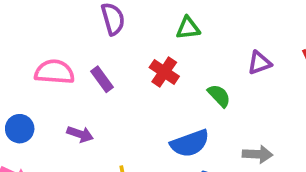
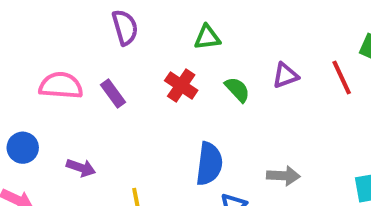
green semicircle: (219, 96) -> (237, 90), moved
purple arrow: (80, 134) -> (81, 168), moved
blue semicircle: (190, 143) -> (209, 164), turned -63

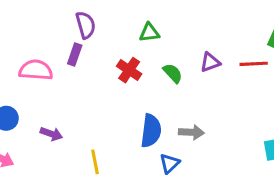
red line: (342, 77) -> (254, 64), turned -68
purple rectangle: (113, 94) -> (75, 54), moved, turned 55
gray arrow: (283, 176) -> (191, 132), moved

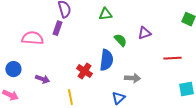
red line: (254, 64) -> (172, 58), moved
red cross: (129, 70) -> (84, 71), moved
blue semicircle: (151, 131) -> (106, 60), moved

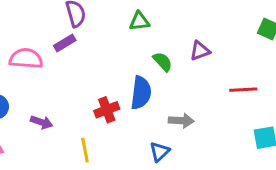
purple rectangle: (57, 28) -> (65, 43), turned 40
red cross: (84, 71) -> (107, 110), turned 35

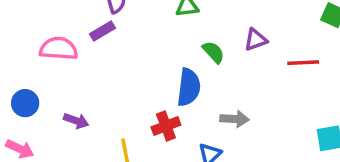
red line: (243, 90) -> (303, 63), moved
red cross: (107, 110) -> (166, 126), moved

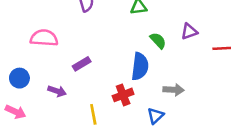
purple rectangle: (103, 31) -> (82, 64), moved

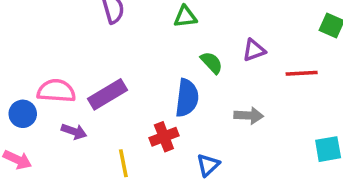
pink semicircle: (44, 38) -> (56, 91), moved
purple rectangle: (82, 64) -> (107, 94), size x1.5
gray arrow: (174, 90) -> (249, 116), moved

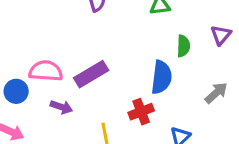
purple triangle: (254, 50) -> (221, 35), turned -30
green semicircle: (212, 63) -> (183, 46), turned 45
gray arrow: (249, 116) -> (216, 93), turned -45

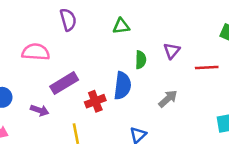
pink semicircle: (46, 71) -> (36, 52), moved
red cross: (141, 112) -> (95, 101), moved

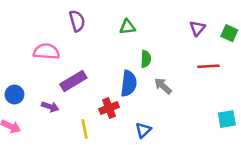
purple triangle: (172, 51) -> (197, 28), moved
gray arrow: (168, 99) -> (163, 86), moved, turned -96
red cross: (95, 101) -> (109, 108), moved

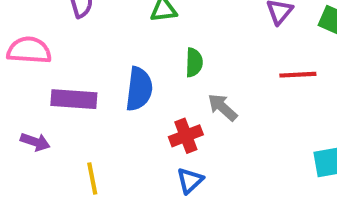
purple rectangle: (73, 81) -> (74, 99), turned 35
blue semicircle: (129, 83) -> (139, 89), moved
red cross: (109, 108) -> (186, 136), moved

